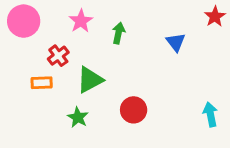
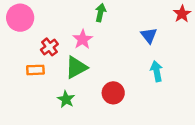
pink star: (81, 21) -> (83, 39), moved
green arrow: (118, 33) -> (100, 13), moved
cyan arrow: (210, 114) -> (157, 71), moved

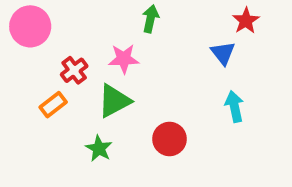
red star: (182, 14) -> (246, 21), moved
pink star: (83, 39) -> (124, 59), turned 30
orange rectangle: (35, 70) -> (53, 105), turned -36

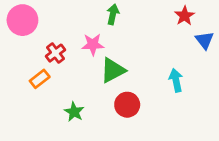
blue triangle: (223, 53) -> (205, 40), moved
green triangle: (114, 101) -> (113, 70), moved

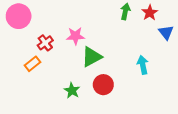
green arrow: (113, 14) -> (125, 12), moved
green star: (74, 112) -> (72, 90), moved

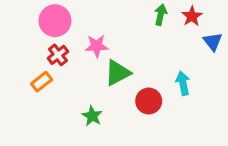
pink circle: (19, 16) -> (55, 21), moved
red circle: (103, 85) -> (149, 101), moved

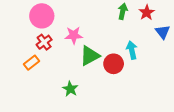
cyan arrow: (183, 83) -> (132, 50), moved
red circle: (149, 101) -> (114, 64), moved

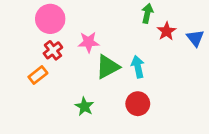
red star: (147, 13) -> (167, 31), moved
cyan arrow: (132, 50) -> (138, 67), moved
red circle: (114, 64) -> (138, 104), moved

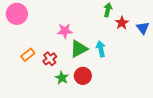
pink circle: (50, 19) -> (17, 14), moved
red cross: (53, 50) -> (50, 59), moved
red circle: (138, 104) -> (83, 76), moved

